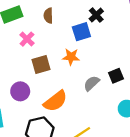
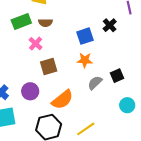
black cross: (96, 15) -> (110, 25), moved
brown semicircle: (48, 16) -> (45, 23), moved, turned -88
orange star: (71, 57) -> (85, 60), moved

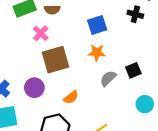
black cross: (110, 25) -> (135, 14), moved, turned -32
brown square: (49, 66) -> (56, 60), size x1.4
orange semicircle: (62, 100) -> (71, 97), size x0.6

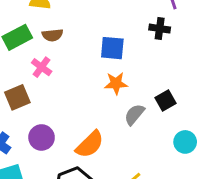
blue square: (97, 25) -> (112, 48), turned 30
brown square: (56, 60) -> (17, 97), moved, size x0.7
orange semicircle: (71, 97) -> (90, 144), size x1.5

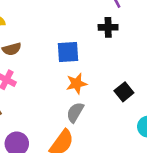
gray semicircle: (134, 114) -> (75, 112), moved

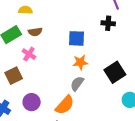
black square: (124, 92) -> (115, 72), size x1.5

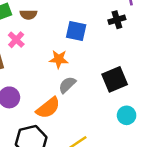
black cross: (108, 23) -> (117, 20), turned -32
orange star: (80, 62) -> (59, 59), moved

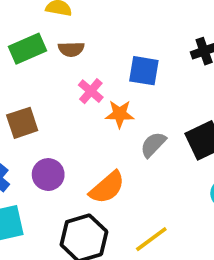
pink cross: (16, 40) -> (91, 91), moved
gray semicircle: (67, 85) -> (153, 145), moved

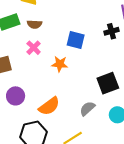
pink cross: (91, 91) -> (34, 48), moved
gray semicircle: (153, 145) -> (87, 109), moved

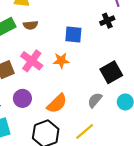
pink cross: (34, 48) -> (32, 61), moved, size x1.5

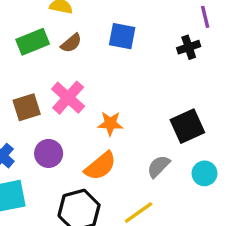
brown semicircle: (31, 25) -> (71, 43), turned -40
blue square: (73, 35) -> (122, 36), moved
orange star: (61, 60) -> (110, 124), moved

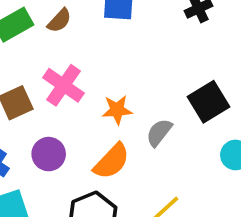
gray semicircle: (158, 166) -> (159, 133), moved

